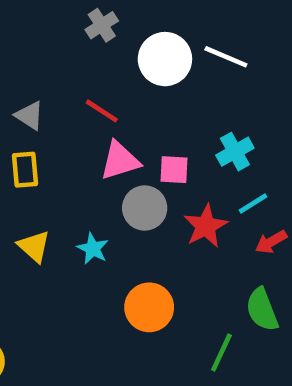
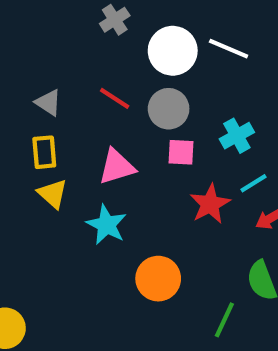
pink triangle: (120, 161) -> (117, 167), moved
gray circle: (145, 208) -> (169, 109), moved
yellow triangle: (34, 246) -> (53, 194), moved
cyan star: (93, 249) -> (106, 225), size x1.4

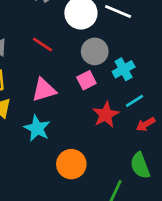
gray circle: (169, 109) -> (95, 51), moved
pink square: (181, 152) -> (86, 80), turned -30

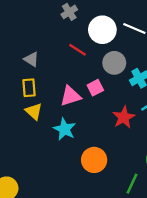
red line: (42, 45) -> (78, 50), moved
pink square: (86, 80) -> (95, 88), moved

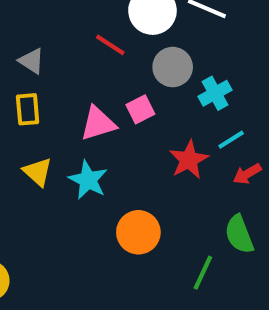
yellow triangle: (34, 111) -> (38, 172), moved

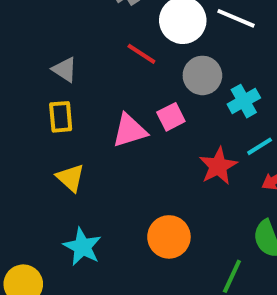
cyan star: (88, 180) -> (82, 247), moved

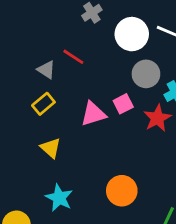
red line: (141, 54) -> (73, 57), moved
yellow rectangle: (61, 117) -> (43, 104), turned 55
red star: (218, 166) -> (157, 118), moved

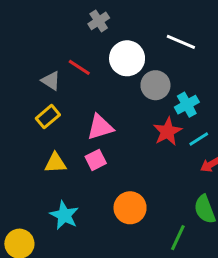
white circle: (132, 34) -> (127, 58), moved
pink square: (123, 104) -> (96, 160), moved
yellow triangle: (51, 148) -> (55, 163), turned -45

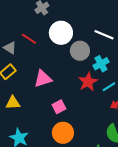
white line: (181, 42) -> (104, 35), moved
pink square: (96, 160) -> (59, 107), moved

